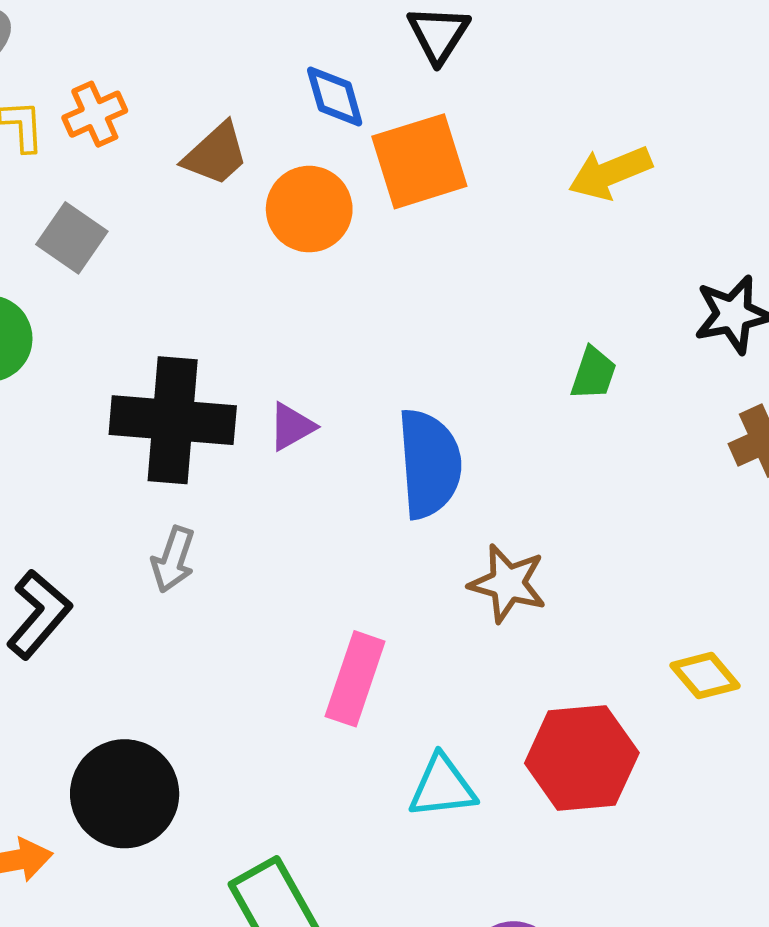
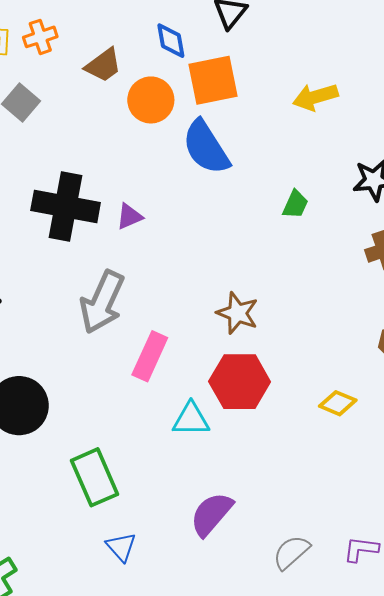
blue semicircle: (429, 464) -> (206, 147), moved, turned 146
gray arrow: (173, 559) -> (102, 302), moved, size x1.8
yellow diamond: (705, 676) -> (338, 403), moved, turned -33
red hexagon: (582, 758) -> (240, 382), moved

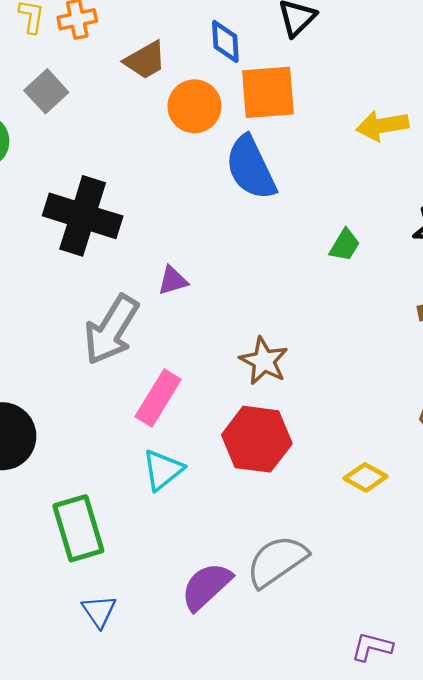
purple triangle: (129, 216) -> (173, 281), moved
cyan triangle: (191, 419) -> (163, 470), moved, turned -45
gray semicircle: (291, 552) -> (277, 561), moved, size x1.4

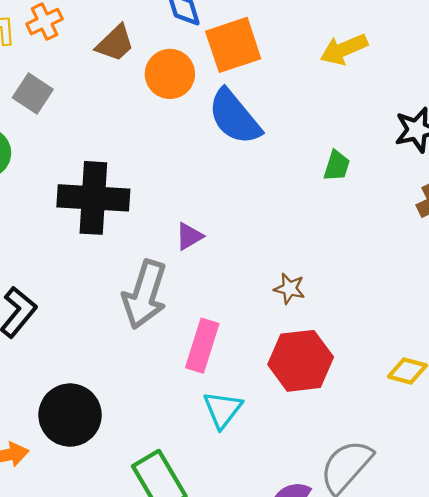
brown star: (264, 361) -> (290, 288), size x0.7

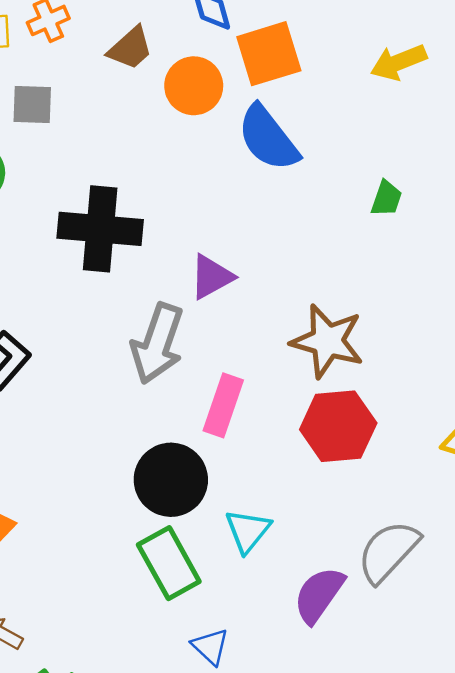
gray square: (33, 93) -> (32, 104), turned -33
purple triangle: (189, 236) -> (211, 277), size x1.4
brown star: (290, 288) -> (327, 341), size x2.0
cyan triangle: (223, 410) -> (248, 531), moved
black circle: (70, 415) -> (171, 480), moved

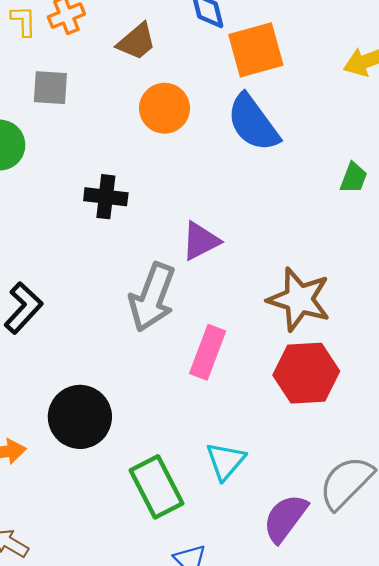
orange circle: (194, 86) -> (164, 108), moved
black cross: (100, 229) -> (106, 197), size x0.6
black circle: (171, 480) -> (80, 417), moved

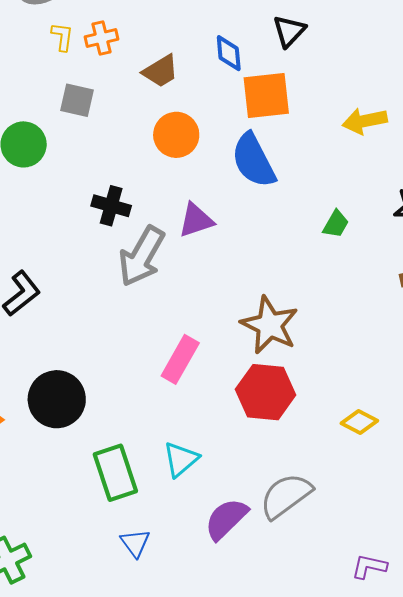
purple triangle: (201, 241) -> (196, 220), moved
gray arrow: (152, 297) -> (142, 256), moved

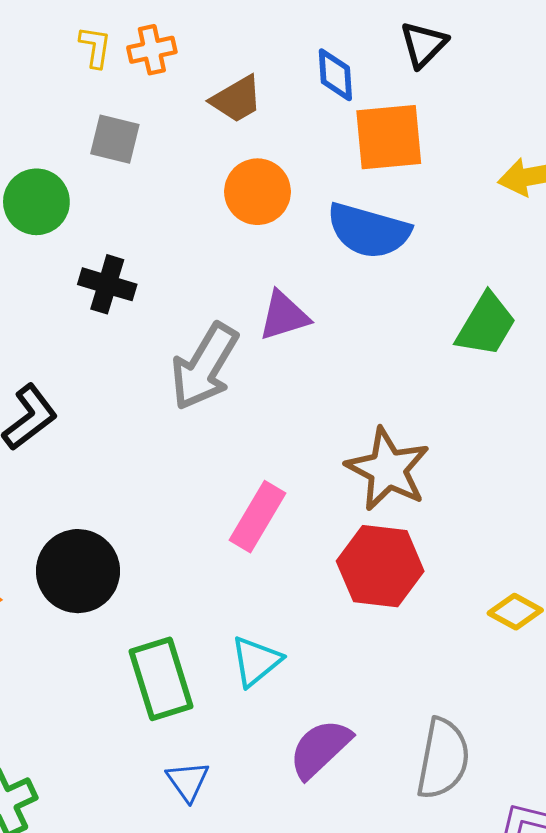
blue semicircle: (253, 160) -> (369, 231), turned -48
black cross: (111, 206) -> (107, 284), moved
green trapezoid: (336, 224) -> (486, 325), size x1.6
gray semicircle: (286, 496) -> (443, 759), moved, turned 136

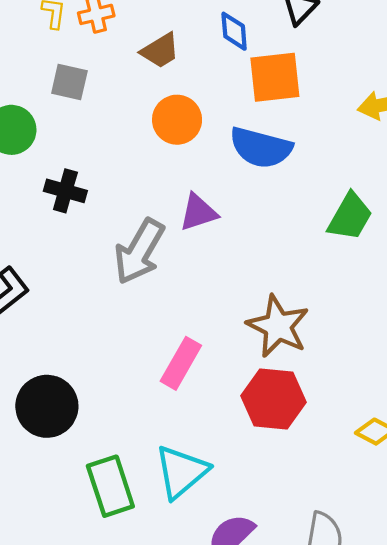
cyan triangle: (256, 661) -> (181, 472), size x1.4

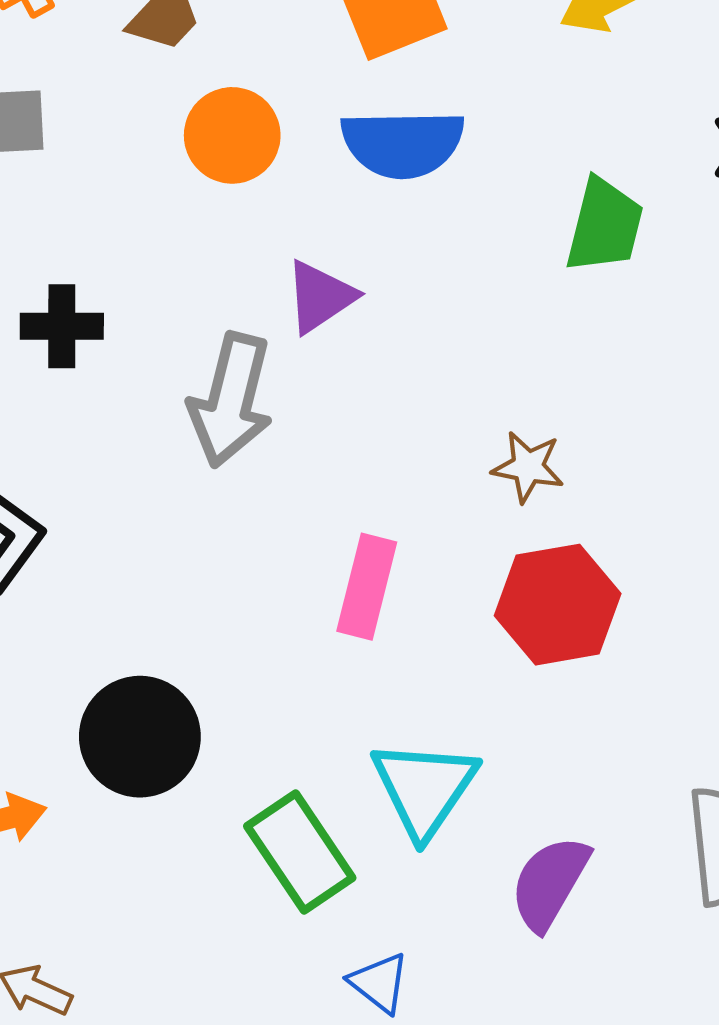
brown star: (278, 326) -> (528, 467), size x0.6

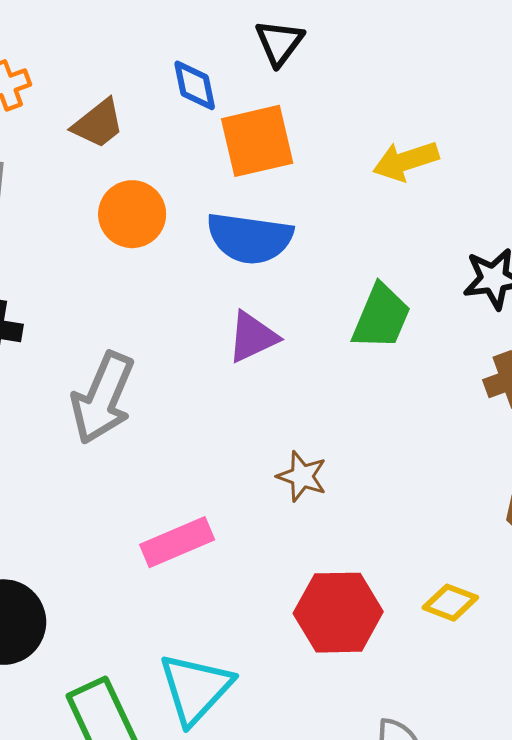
purple triangle: (320, 297) -> (253, 337), moved
pink rectangle: (367, 587) -> (177, 542), turned 44
red hexagon: (558, 605) -> (338, 613), moved

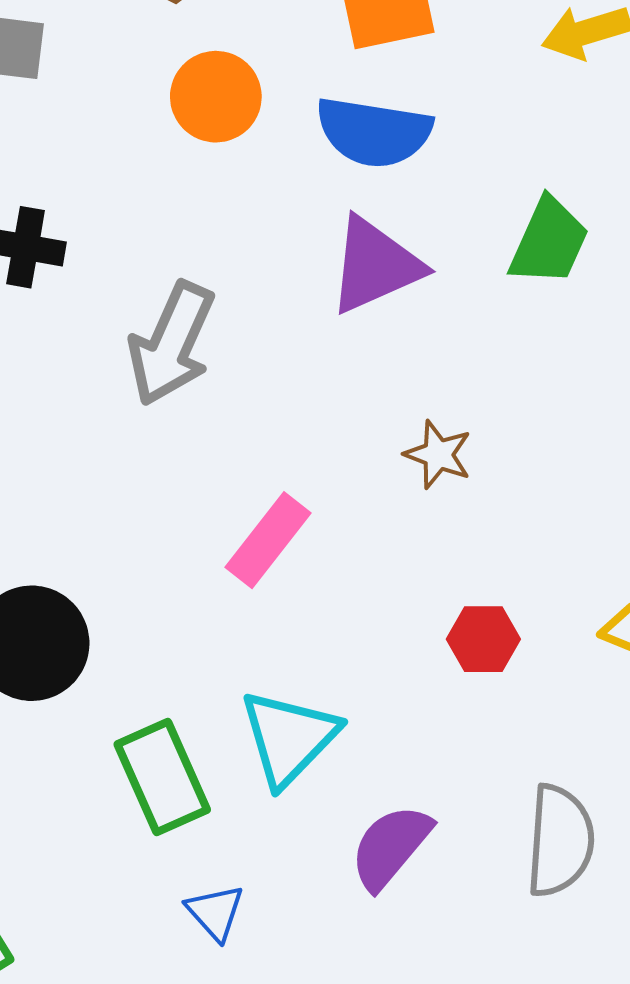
purple triangle: (253, 337) -> (375, 265), size x1.4
pink rectangle: (177, 542) -> (268, 540), turned -30
red hexagon: (338, 613) -> (483, 639), size x0.6

